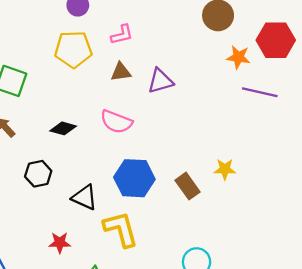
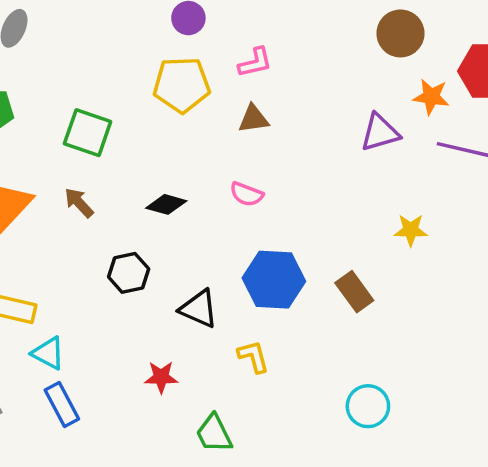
purple triangle: (160, 81) -> (380, 133), moved
pink semicircle: (116, 122) -> (247, 194), size x0.7
yellow star: (225, 169) -> (411, 230), moved
yellow L-shape: (121, 229) -> (253, 357), size x0.6

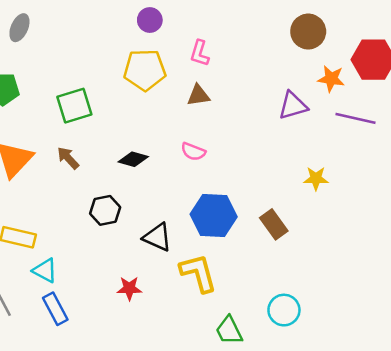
pink L-shape: (255, 62) -> (200, 53), turned 120
green square: (88, 133) -> (74, 106), turned -36
yellow L-shape: (253, 357) -> (198, 273), size x1.6
green trapezoid: (214, 434) -> (229, 330), moved

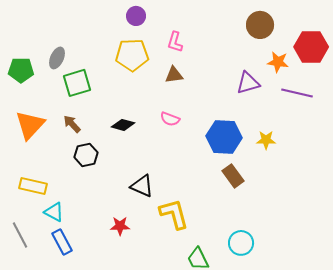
gray ellipse: (19, 28) -> (57, 58), moved
black hexagon: (105, 210) -> (86, 155), moved
blue hexagon: (214, 215) -> (224, 137), moved

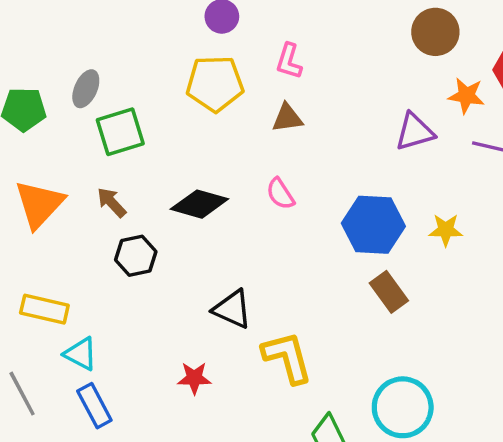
pink semicircle: (170, 119) -> (280, 194), turned 36
black diamond: (123, 125) -> (199, 204), size x1.4
cyan circle: (241, 243) -> (403, 407), size x1.4

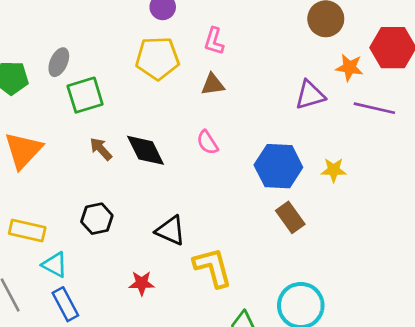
brown arrow: (112, 202) -> (101, 149), moved
black diamond: (199, 204) -> (146, 150), turned 48
black hexagon: (136, 256) -> (97, 219), moved

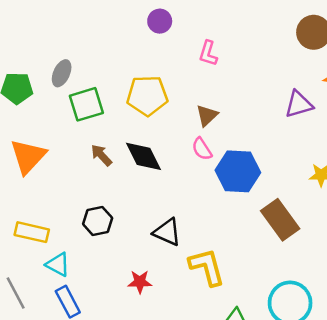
yellow pentagon: (157, 58) -> (147, 96), moved
brown triangle: (213, 85) -> (207, 115), moved, turned -35
blue hexagon: (278, 166) -> (238, 171), moved
brown rectangle: (290, 217) -> (280, 220), size x1.4

